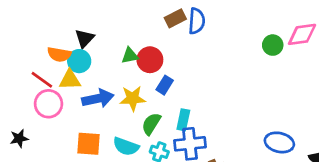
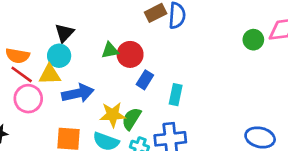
orange semicircle: (59, 54) -> (18, 56), moved
yellow star: (133, 98) -> (113, 115), moved
cyan rectangle: (183, 120) -> (176, 95), moved

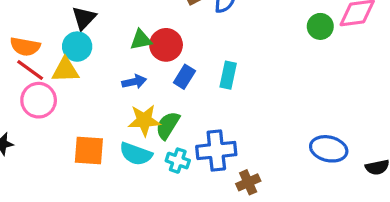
blue arrow: (78, 93) -> (134, 82), moved, size x0.6
cyan rectangle: (176, 95) -> (228, 75), moved

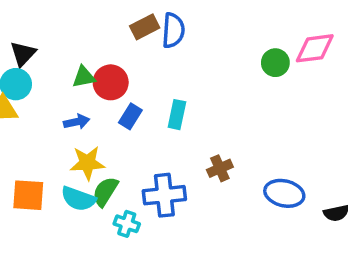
green semicircle: (168, 125) -> (105, 192), moved
cyan cross: (178, 161) -> (127, 224), moved
brown cross: (248, 182) -> (220, 168), moved

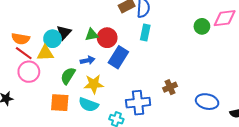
black triangle: (23, 54) -> (64, 33), moved
cyan rectangle: (177, 115) -> (145, 33), moved
blue rectangle: (130, 116) -> (118, 57), size x1.5
green semicircle: (105, 192) -> (68, 76), moved

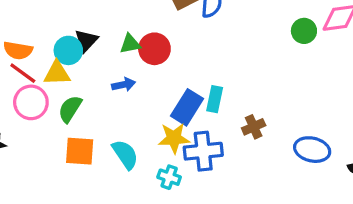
cyan rectangle: (145, 33) -> (215, 99), moved
blue rectangle: (118, 57) -> (187, 107), moved
green semicircle: (68, 76) -> (70, 109), moved
yellow star: (94, 84) -> (174, 138), moved
cyan semicircle: (89, 105) -> (125, 154), turned -144

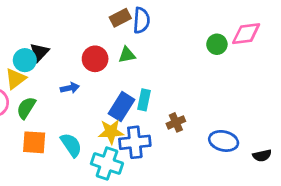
green triangle: (130, 44) -> (127, 55), moved
yellow triangle: (57, 73) -> (16, 79), turned -35
cyan cross: (169, 177) -> (107, 163), size x1.6

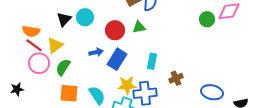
black triangle: (39, 52) -> (64, 19), moved
cyan circle: (25, 60) -> (85, 17), moved
blue rectangle: (122, 107) -> (117, 59), moved

